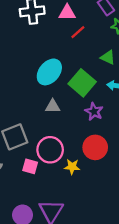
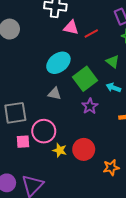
pink triangle: (67, 13) -> (71, 27), moved
red circle: (95, 147) -> (84, 149), moved
pink square: (30, 166) -> (23, 142), turned -32

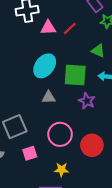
green square: (85, 79) -> (75, 75), turned -35
pink circle: (44, 131) -> (60, 134), moved
yellow star: (60, 150) -> (61, 170), moved

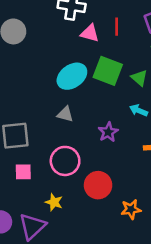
red line: (70, 28) -> (117, 27), moved, turned -64
green square: (75, 75) -> (108, 71), moved

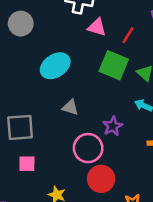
red line: (117, 27) -> (128, 35), moved, turned 30
cyan ellipse: (72, 76) -> (55, 66), moved
pink circle: (65, 161) -> (88, 148), moved

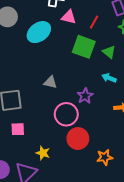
cyan ellipse: (55, 66) -> (39, 32), moved

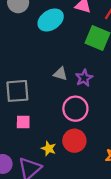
purple star: (85, 96) -> (84, 78), moved
red circle: (78, 139) -> (74, 141), moved

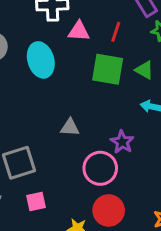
cyan ellipse: (51, 20) -> (41, 60), turned -60
purple star: (84, 78) -> (122, 142), moved

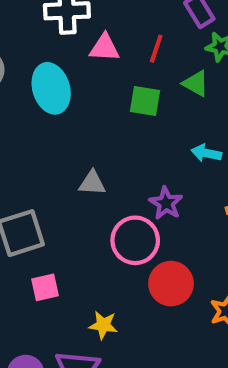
green square: (108, 69) -> (145, 101), size x0.7
green triangle: (144, 70) -> (196, 83), moved
red circle: (109, 210) -> (171, 284), moved

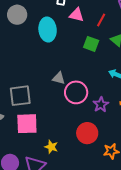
purple star: (166, 203) -> (101, 105), moved
pink circle: (135, 240) -> (76, 92), moved
pink square: (45, 287) -> (27, 124), size x1.6

